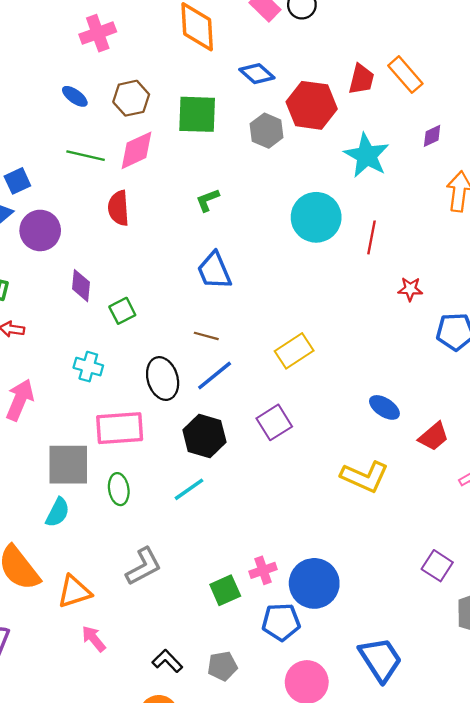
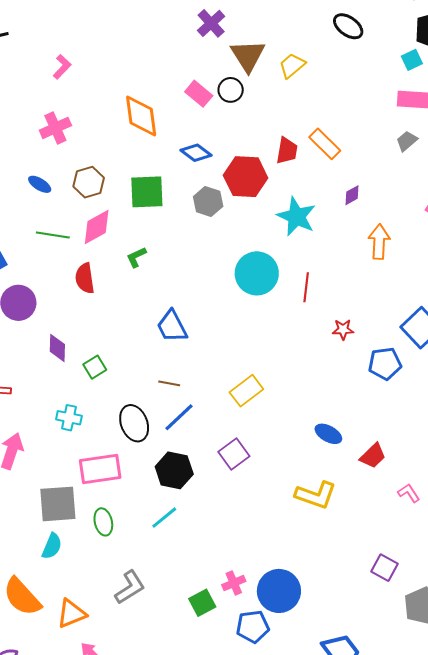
green L-shape: (208, 200) -> (136, 257), moved

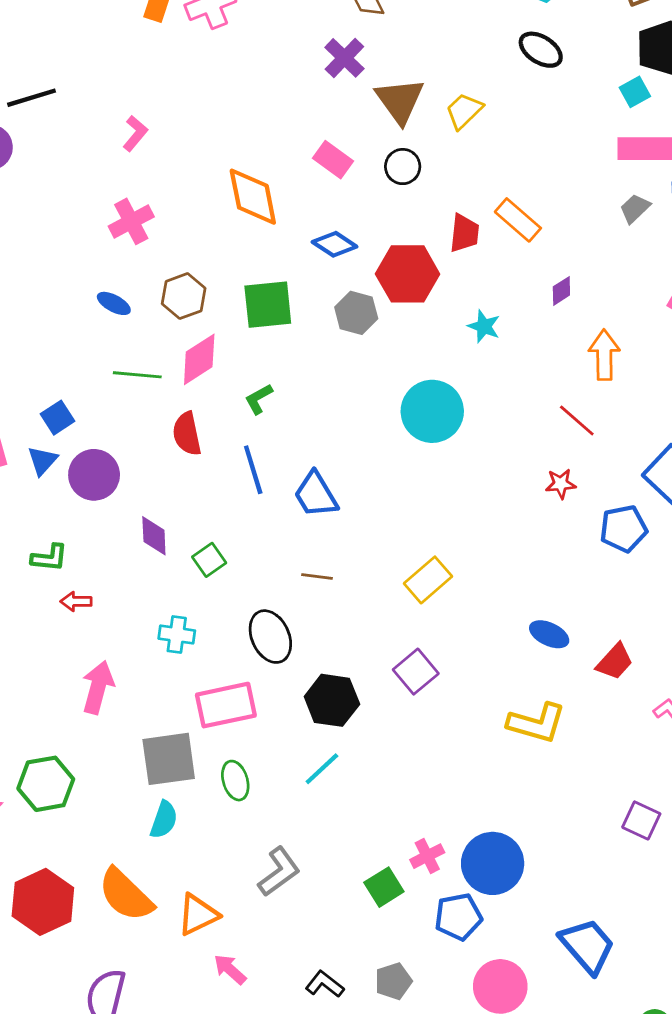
black circle: (231, 90) -> (403, 167), moved
cyan star: (296, 216) -> (484, 326), size x0.6
red line: (306, 287) -> (577, 420), moved, turned -52
blue line: (179, 417) -> (253, 470), moved, turned -60

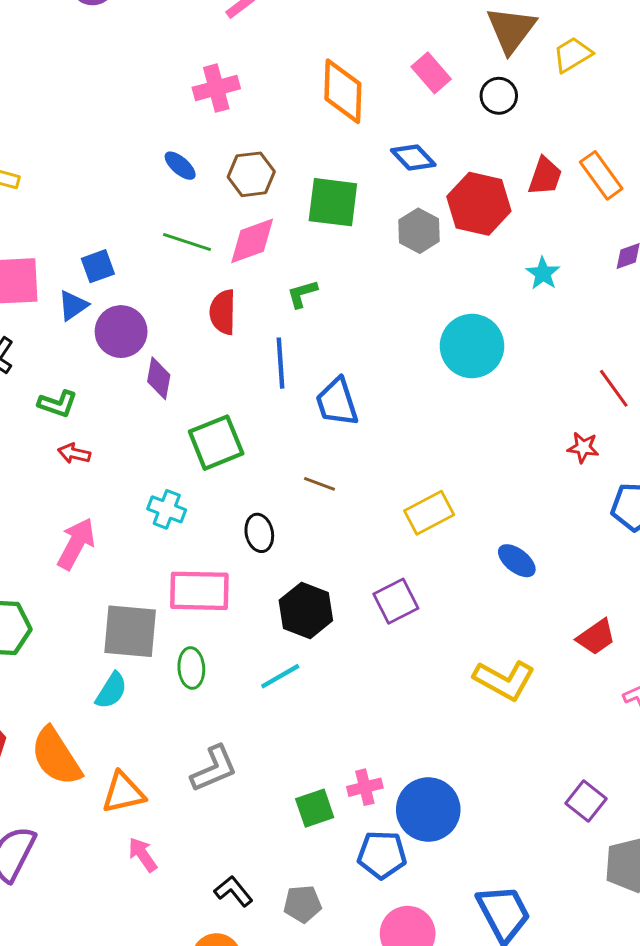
purple diamond: (154, 536) -> (159, 378), moved
green square: (209, 560) -> (216, 443), size x1.6
blue ellipse: (549, 634) -> (517, 561), moved
black ellipse: (270, 637) -> (259, 533), size x0.7

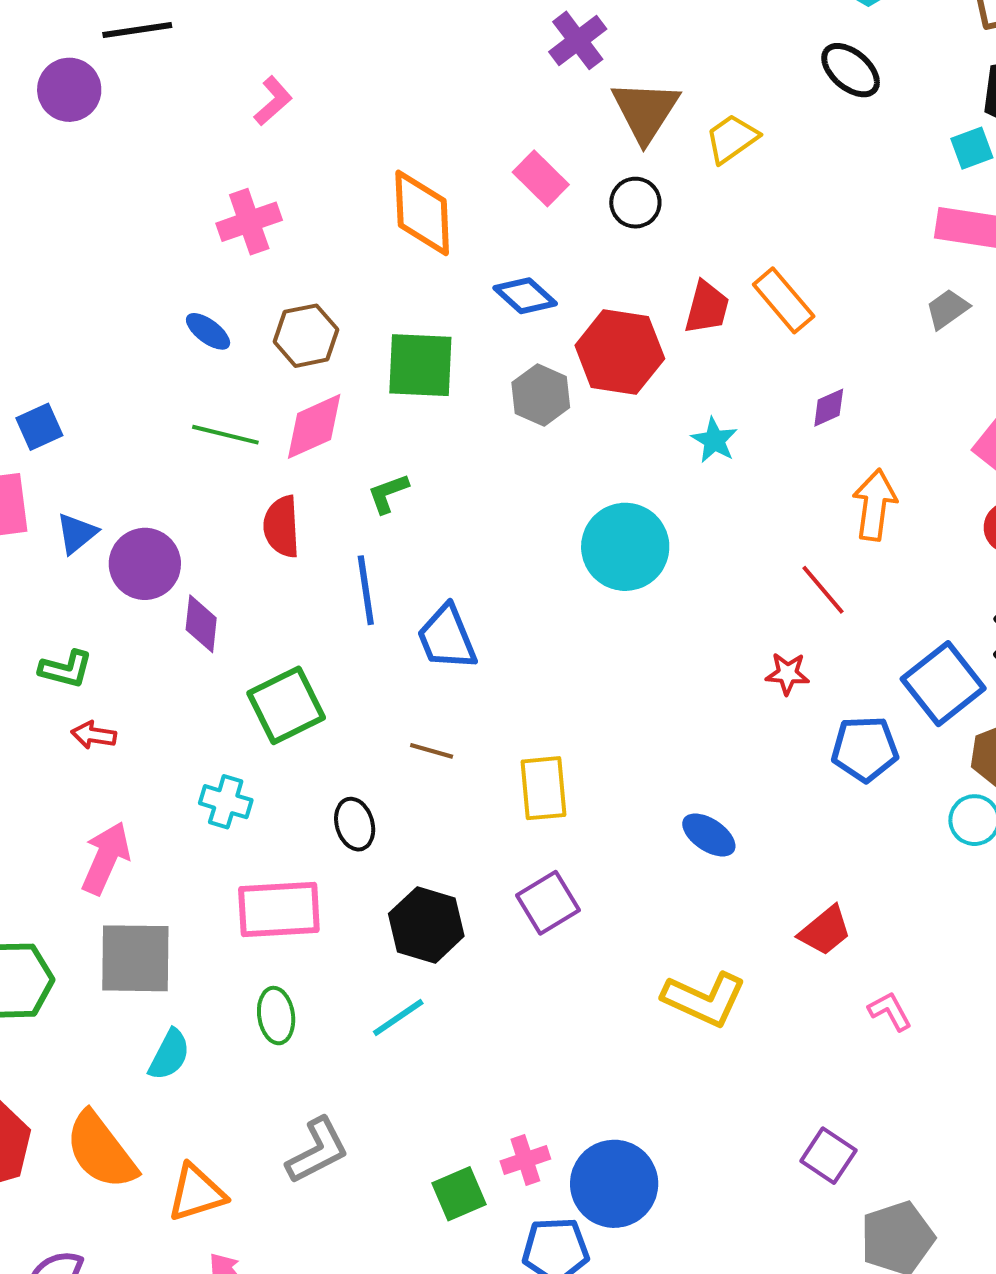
blue square: (98, 266) -> (39, 427), moved
yellow rectangle: (429, 513) -> (543, 788), moved, turned -63
gray square: (130, 631) -> (135, 958), moved

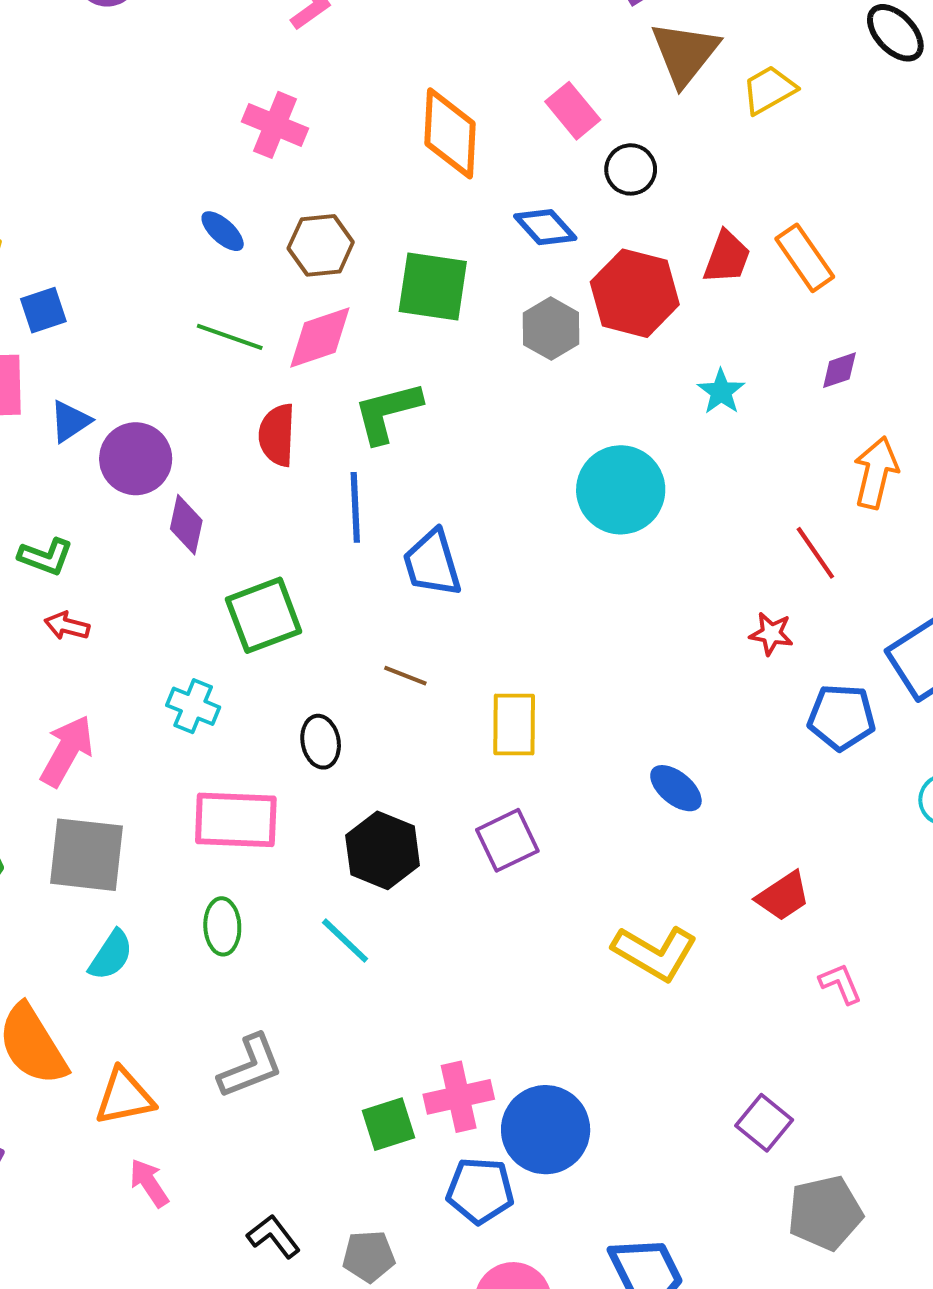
black circle: (635, 203) -> (631, 169), moved
pink cross: (249, 222) -> (275, 125), turned 36
green L-shape: (388, 493) -> (387, 412), size x1.6
cyan line: (398, 1017) -> (345, 941), turned 72
pink cross: (525, 1160) -> (459, 1097), size x1.4

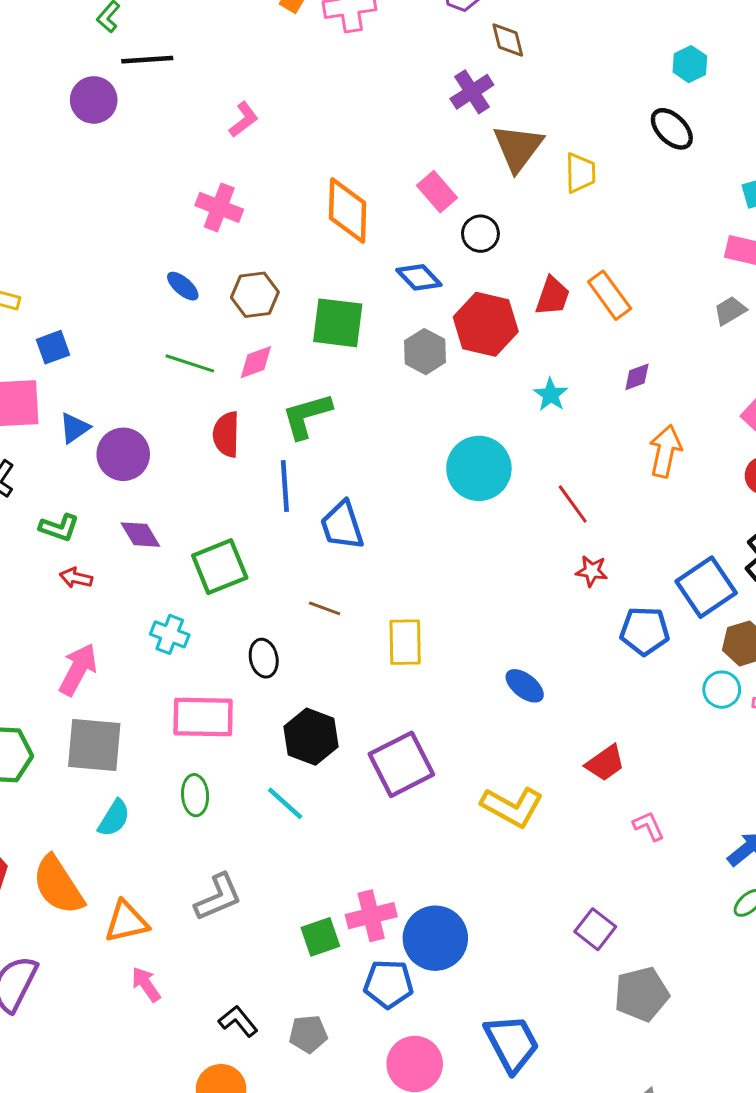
yellow trapezoid: (769, 90) -> (580, 173), turned 120
pink diamond: (320, 337) -> (256, 362), size x0.7
purple diamond: (186, 525) -> (140, 535), moved, turned -42
red line: (815, 553) -> (573, 504), moved
purple square: (507, 840) -> (401, 764), moved, size x1.4

